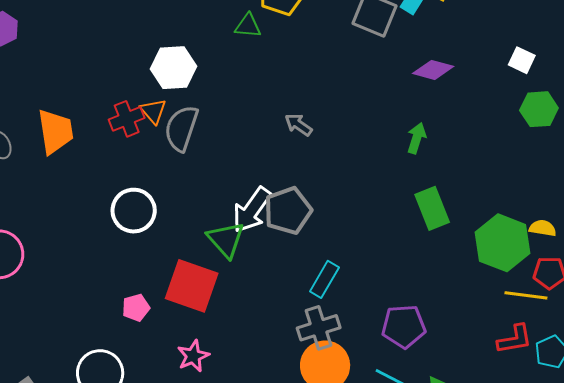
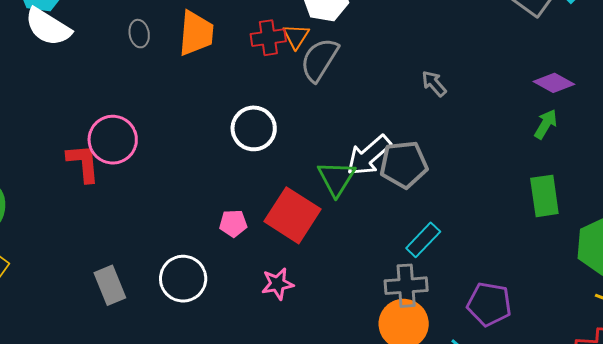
purple diamond: (433, 70) -> (554, 83), moved

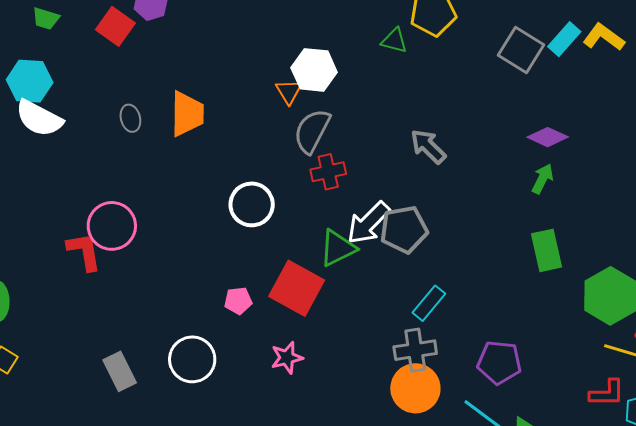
orange triangle: (296, 36) -> (289, 92), moved
red cross: (268, 38) -> (328, 172), moved
gray arrow: (434, 83) -> (428, 146), size x1.4
green triangle: (336, 178) -> (338, 248), turned 36

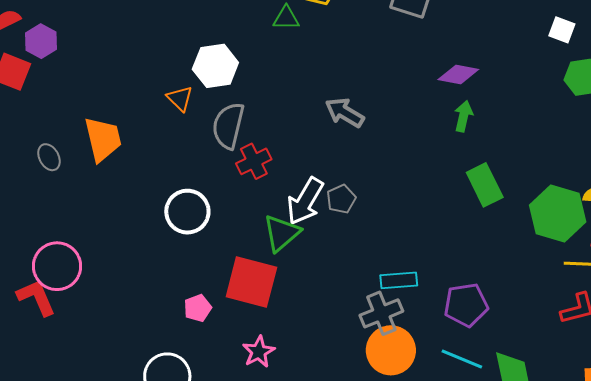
orange triangle: (289, 92) -> (180, 98), moved
gray pentagon: (404, 229) -> (341, 199), size x0.6
cyan rectangle: (429, 303) -> (399, 280), moved, turned 60

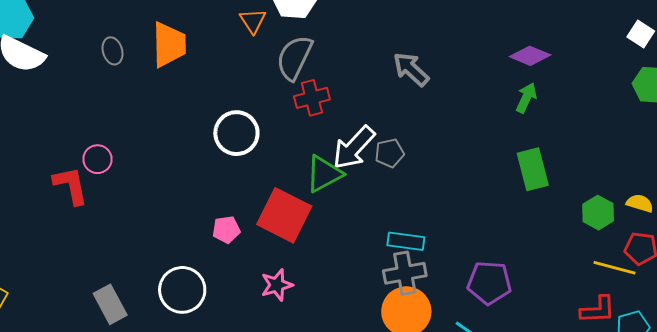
green hexagon: (558, 213) -> (598, 213), size x0.6
pink circle: (57, 266) -> (97, 159), size x0.6
cyan rectangle: (399, 280) -> (406, 241), moved

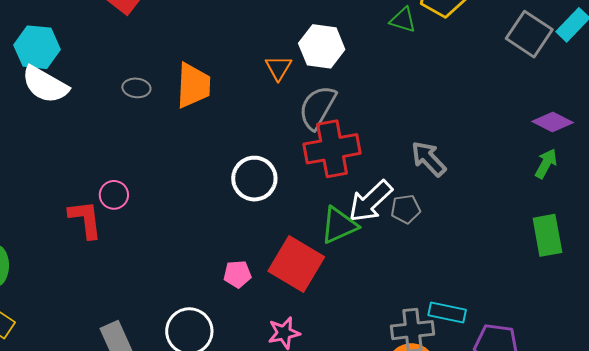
gray ellipse: (113, 51) -> (136, 88), turned -72
gray arrow: (411, 69) -> (429, 159), moved
red cross: (312, 98) -> (332, 149), size x1.6
cyan rectangle: (406, 241) -> (447, 313), moved

